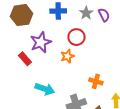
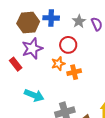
brown hexagon: (22, 15) -> (28, 23), moved
orange cross: (96, 81) -> (74, 72), moved, turned -32

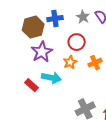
red rectangle: (16, 64) -> (32, 85), moved
orange cross: (74, 72) -> (95, 63), moved
cyan arrow: (34, 95) -> (51, 78), moved

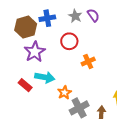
orange star: (70, 62) -> (64, 93), moved

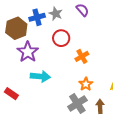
gray star: (75, 16) -> (56, 14), moved
red rectangle: (25, 85) -> (11, 94), moved
orange star: (64, 93) -> (86, 84), moved

